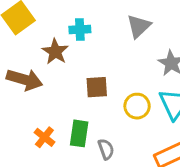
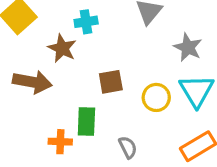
green rectangle: (79, 133) -> (86, 121), moved
orange cross: (44, 137) -> (60, 142), turned -30

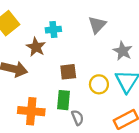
green rectangle: (86, 121) -> (63, 100), moved
orange cross: (60, 142) -> (31, 111), size x1.6

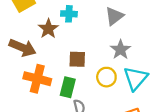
gray star: (123, 51) -> (121, 50), moved
orange cross: (31, 111) -> (37, 79), moved

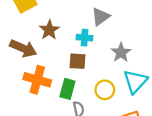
cyan cross: (69, 14) -> (85, 38), moved
gray triangle: (114, 16) -> (101, 17), moved
yellow circle: (106, 77) -> (105, 90), moved

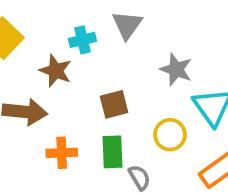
cyan cross: (85, 38) -> (82, 40), moved
orange cross: (37, 80) -> (62, 153), size x0.7

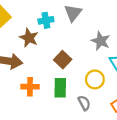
brown square: (114, 104) -> (63, 60), turned -35
gray semicircle: (139, 178) -> (84, 103), moved

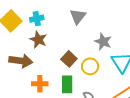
cyan cross: (46, 20) -> (37, 19), moved
yellow circle: (95, 79) -> (90, 66), moved

